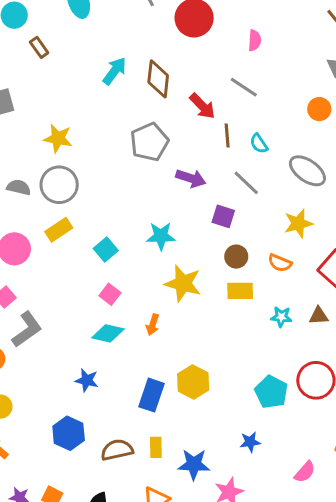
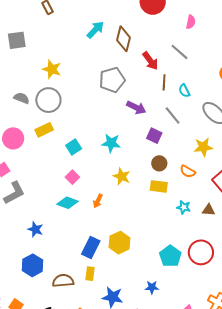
yellow star: (183, 283) -> (122, 176), size x0.7
blue star: (87, 380) -> (35, 229), moved
yellow rectangle: (156, 447) -> (90, 274), moved

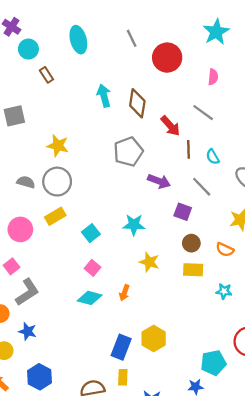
cyan arrow: (95, 30) -> (104, 96), turned -54
blue star: (35, 229) -> (28, 331), moved
cyan pentagon: (170, 256) -> (213, 363), moved, turned 30
blue hexagon: (33, 265) -> (39, 377), moved

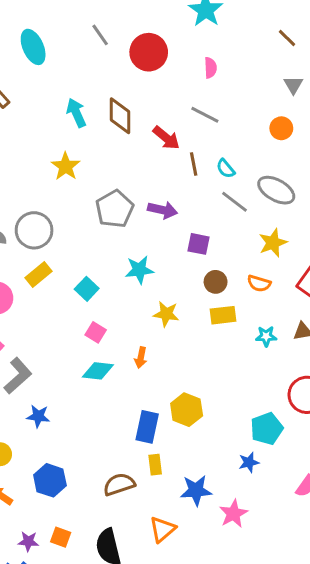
yellow star: (58, 146) -> (66, 166), moved, turned 30
gray pentagon: (128, 152) -> (115, 209), moved
gray line: (202, 187) -> (235, 202), moved
blue star: (28, 331) -> (38, 416), moved

